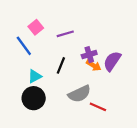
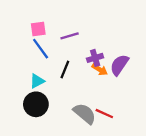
pink square: (36, 27) -> (38, 29), turned 32
blue line: (24, 46) -> (41, 49), moved
gray semicircle: (79, 94) -> (85, 114), moved, turned -115

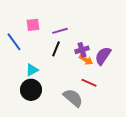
blue line: (41, 49) -> (14, 42), moved
black line: (65, 70) -> (56, 49), moved
red line: (104, 114) -> (89, 83), moved

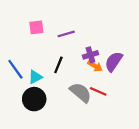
blue line: (14, 42) -> (15, 69), moved
black line: (56, 49) -> (58, 65), moved
gray semicircle: (73, 98) -> (81, 92), moved

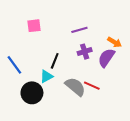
purple line: (66, 34) -> (79, 30), moved
orange arrow: (95, 66) -> (115, 42), moved
cyan triangle: (35, 77) -> (46, 76), moved

